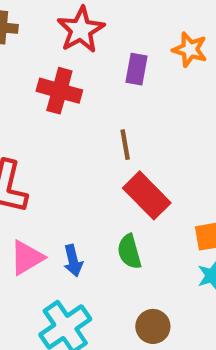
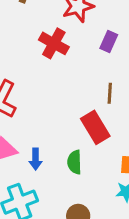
brown line: (125, 145) -> (110, 93), moved

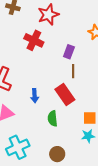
purple rectangle: (109, 41) -> (69, 52), moved
blue arrow: (36, 159) -> (35, 96), moved

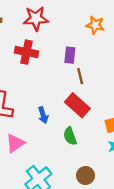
red star: (48, 15) -> (36, 18), turned 30

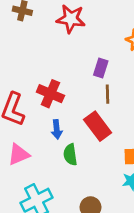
red cross: (27, 52) -> (50, 94), moved
green semicircle: (70, 136) -> (70, 155), moved

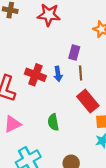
red rectangle: (98, 126) -> (88, 101), moved
blue arrow: (57, 129) -> (58, 74), moved

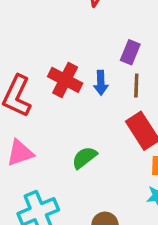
green semicircle: (53, 122) -> (84, 158), turned 56

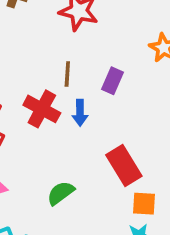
brown line: (136, 86) -> (67, 74), moved

